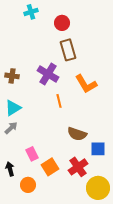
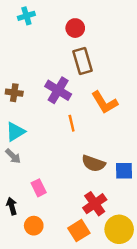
cyan cross: (31, 12) -> (26, 16), moved
gray arrow: (11, 128) -> (13, 156), turned 88
blue square: (98, 149) -> (124, 171), moved
orange square: (50, 167) -> (79, 231), moved

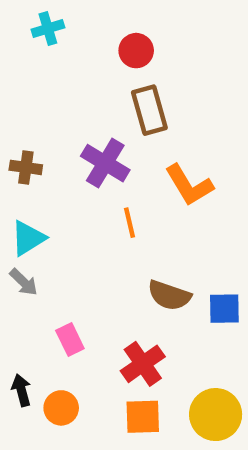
red cross: (95, 204) -> (143, 364), moved
black arrow: (12, 206) -> (21, 390), moved
orange square: (79, 231) -> (143, 417), turned 30

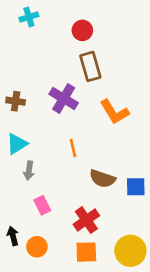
orange line: (130, 223) -> (73, 148), moved
gray arrow: (24, 282) -> (29, 171), moved, turned 54

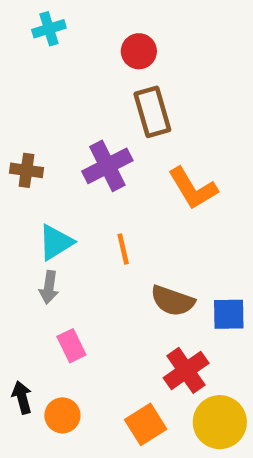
purple cross: (64, 98) -> (107, 166), turned 32
cyan triangle: (17, 144) -> (56, 242), moved
red cross: (86, 220) -> (186, 370), moved
orange square: (86, 252) -> (146, 424), turned -30

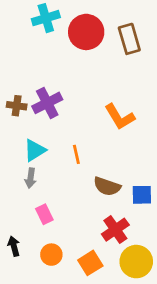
cyan cross: (49, 29) -> (46, 18), moved, size x1.4
red circle: (139, 51) -> (86, 32), size x1.6
brown rectangle: (152, 112) -> (129, 39), moved
purple cross: (107, 166) -> (47, 103), moved
orange circle: (62, 415) -> (51, 255), moved

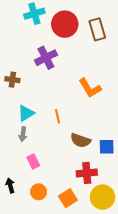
purple cross: (47, 103) -> (46, 58), moved
red cross: (115, 230) -> (87, 173), turned 30

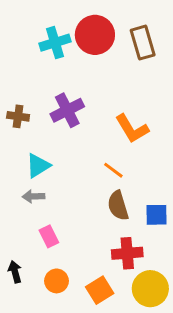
cyan cross: (34, 14) -> (55, 43), moved
purple cross: (46, 58) -> (67, 110), moved
orange line: (57, 116) -> (113, 170), moved, turned -40
gray arrow: (23, 134) -> (33, 196), turned 80
brown semicircle: (80, 140) -> (118, 206), turned 54

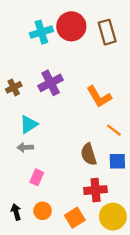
brown cross: (18, 116) -> (14, 87), turned -35
orange line: (113, 170) -> (114, 130), moved
pink rectangle: (49, 236) -> (37, 177), turned 49
black arrow: (15, 272) -> (16, 212), moved

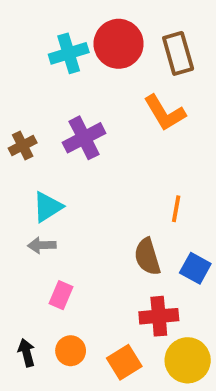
orange L-shape: (99, 97) -> (165, 113), moved
orange line: (114, 130) -> (176, 209), moved, turned 63
blue square: (117, 161) -> (195, 268), turned 30

